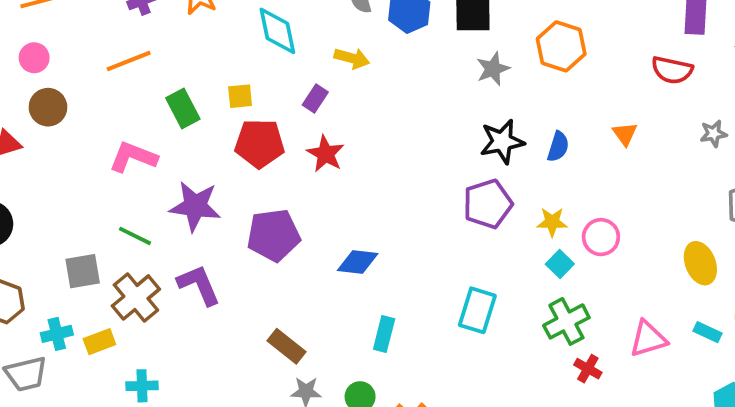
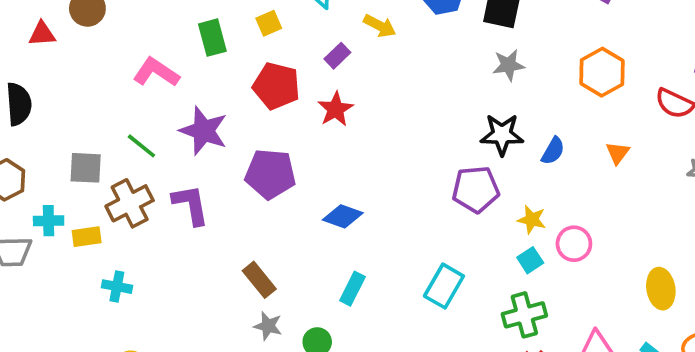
orange hexagon: (561, 46) -> (602, 72), moved
yellow square: (240, 96) -> (269, 23), moved, turned -30

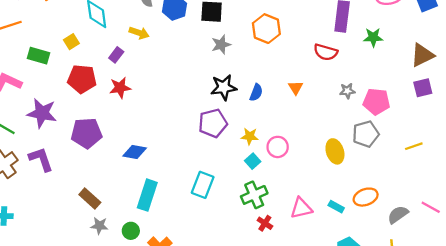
green rectangle: (212, 38) -> (38, 56), turned -50
orange hexagon: (602, 72) -> (266, 29), moved
red star: (335, 109) -> (120, 88), turned 30
cyan rectangle: (352, 289) -> (147, 195), size x1.5
yellow ellipse: (661, 289) -> (335, 151), moved

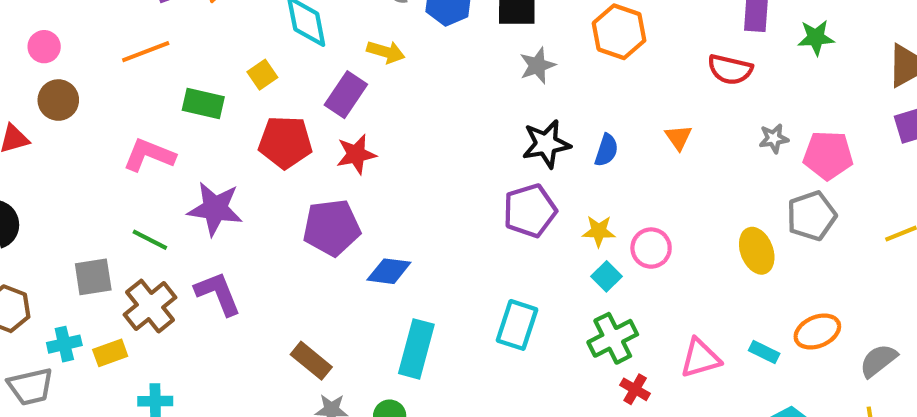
purple rectangle: (116, 55) -> (346, 95), size x1.5
purple pentagon: (87, 133) -> (332, 228), moved

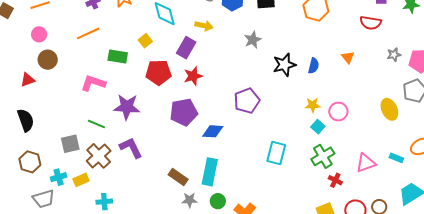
gray star: (537, 66) -> (253, 40), moved
purple pentagon: (530, 211) -> (247, 101), moved
cyan rectangle: (416, 349) -> (210, 172), moved

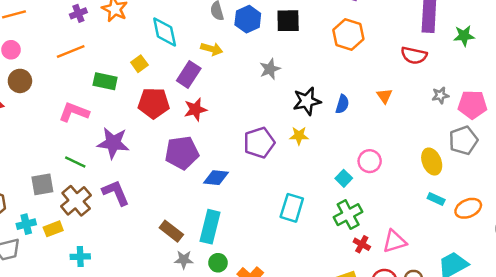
yellow star: (313, 105) -> (299, 136), moved
cyan rectangle: (396, 158) -> (436, 199), moved
pink triangle: (366, 163) -> (394, 241), moved

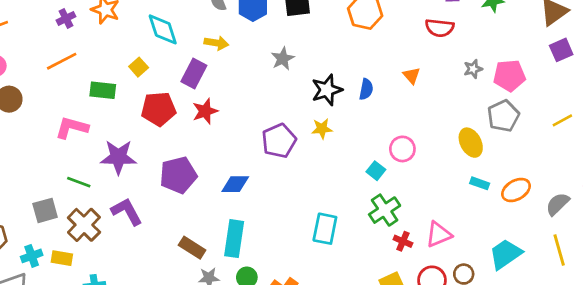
purple pentagon: (182, 153) -> (178, 175), moved
cyan rectangle: (292, 208) -> (325, 229), moved
yellow rectangle: (53, 229) -> (62, 258), turned 36

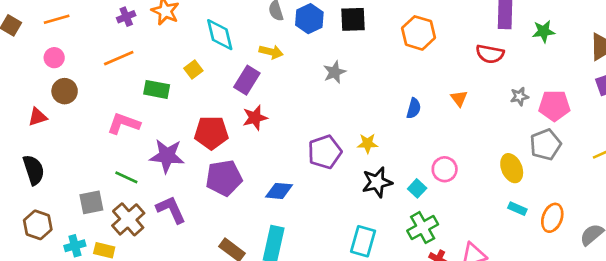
black star: (327, 90) -> (377, 182), moved
red pentagon: (159, 109) -> (211, 133), moved
orange ellipse: (516, 190) -> (552, 218), turned -44

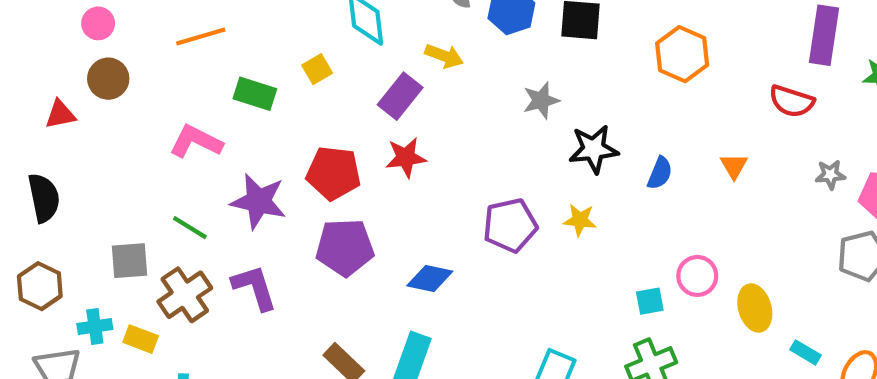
yellow ellipse: (512, 168) -> (755, 308), moved
black star: (377, 182) -> (594, 149), moved
cyan square: (417, 188) -> (650, 301), turned 30

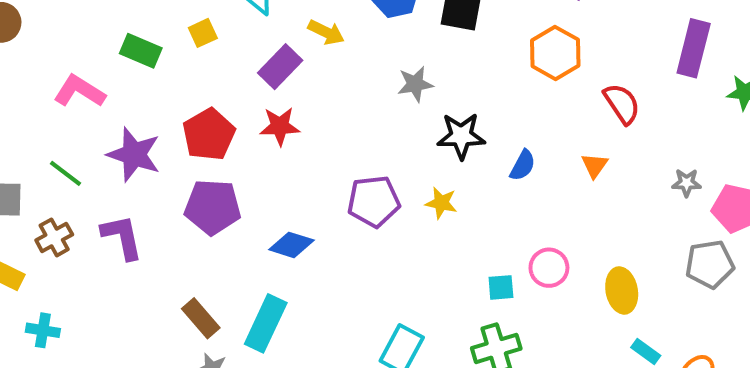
red semicircle: (792, 101) -> (622, 104), moved, turned -147
red pentagon: (333, 173) -> (209, 134), turned 30
brown cross: (185, 295) -> (54, 237), size x0.7
yellow ellipse: (755, 308) -> (622, 290), moved

